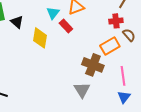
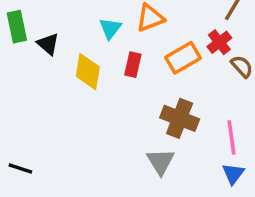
red cross: (116, 21) -> (219, 42), turned -32
red rectangle: (66, 26) -> (133, 65), moved, turned 56
orange rectangle: (110, 46) -> (183, 58), moved

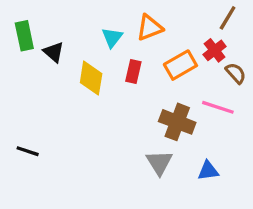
pink line: (231, 137) -> (218, 107), moved, turned -64
black line: (20, 169) -> (28, 151), moved
blue triangle: (233, 174) -> (208, 171), moved, turned 45

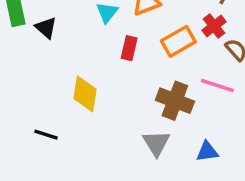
yellow diamond: (91, 78) -> (85, 94), moved
black line: (28, 151) -> (46, 135), moved

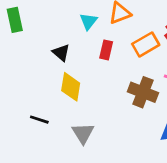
black triangle: (46, 28) -> (61, 53), moved
gray triangle: (156, 143) -> (83, 133), moved

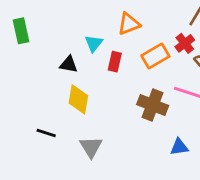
cyan triangle: (88, 21) -> (94, 43), moved
black triangle: (61, 53) -> (69, 64), turned -30

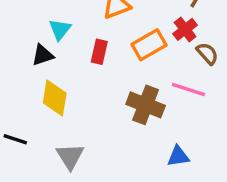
cyan triangle: (94, 43) -> (60, 29), moved
black triangle: (69, 64) -> (43, 55), turned -30

